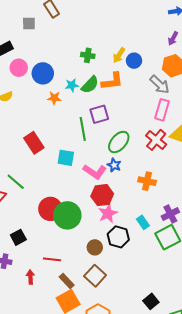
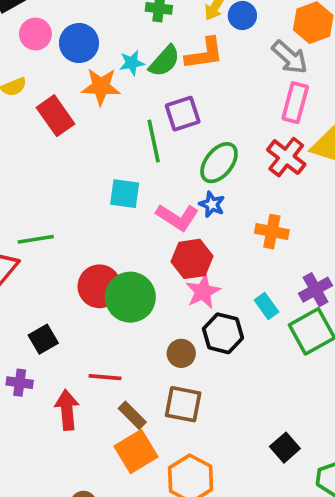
orange star: (54, 98) -> (101, 87), size x1.5
red rectangle: (34, 143) -> (56, 116), moved
green line: (16, 182) -> (36, 239), turned -48
brown square: (95, 276) -> (183, 404), turned -30
red arrow: (30, 277) -> (67, 410), size x1.5

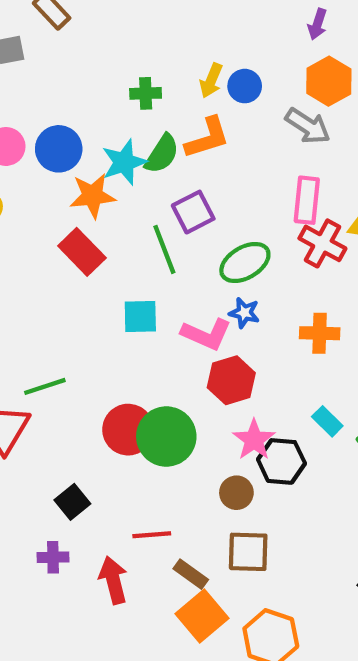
cyan star: (132, 63) -> (124, 162), size x1.5
pink rectangle: (295, 103) -> (307, 200), moved
red rectangle: (56, 116) -> (82, 252), moved
green ellipse: (219, 163) -> (245, 263), turned 30
pink star: (203, 292) -> (254, 440), moved

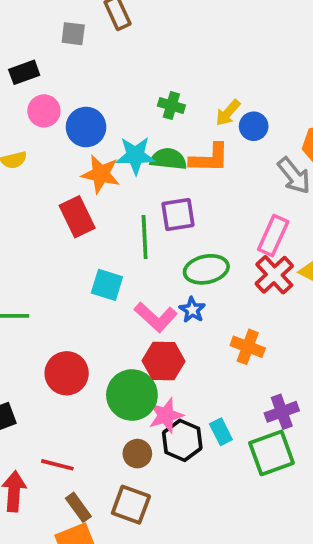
green semicircle: (162, 154) -> (168, 159), turned -135
cyan rectangle: (327, 421) -> (221, 432), moved
green circle: (166, 437) -> (132, 395), moved

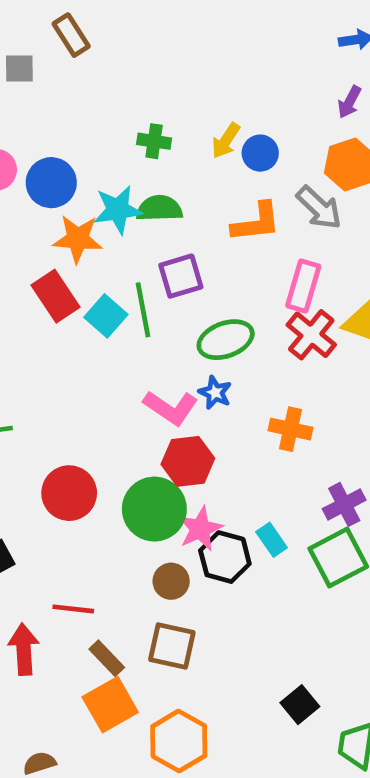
orange L-shape: (209, 158) -> (256, 222), moved
cyan square: (107, 285) -> (106, 316), moved, turned 32

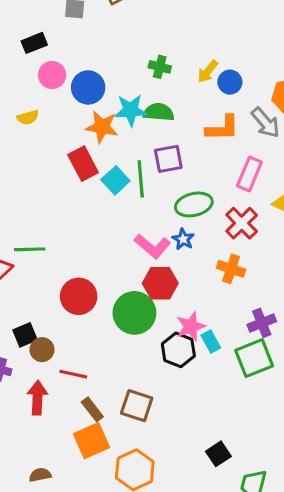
red cross: (311, 335) -> (242, 223), moved
pink star: (200, 529) -> (191, 326), moved
brown circle: (171, 581) -> (42, 350), moved

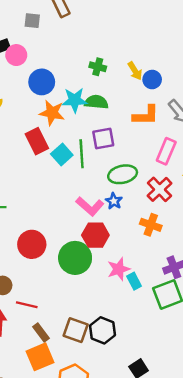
yellow arrow: (208, 71) -> (135, 71), turned -72
pink circle: (52, 75) -> (16, 55), moved
black hexagon: (178, 350) -> (103, 330), moved

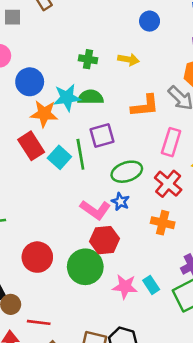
yellow arrow: (135, 71) -> (128, 59), turned -42
blue circle: (152, 80) -> (150, 21), moved
pink star: (119, 269) -> (125, 287), moved, turned 30

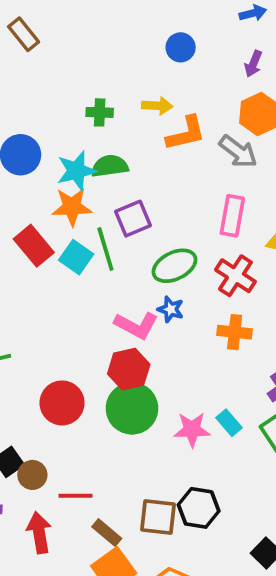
orange L-shape: (145, 106) -> (186, 133), moved
orange star: (44, 114) -> (72, 207), moved
red hexagon: (105, 240) -> (129, 369), moved

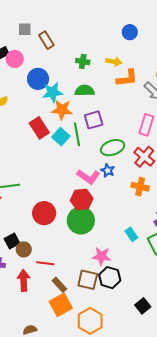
brown rectangle: (24, 34) -> (46, 40), moved
cyan star: (76, 171) -> (53, 92), moved
pink star: (192, 430) -> (102, 256), moved

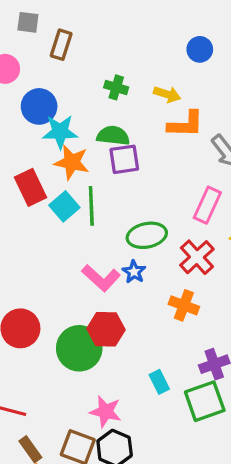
brown rectangle: (46, 40) -> (61, 45), turned 42
purple square: (94, 120) -> (124, 159), moved
red hexagon: (82, 200) -> (106, 329), moved

